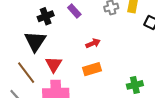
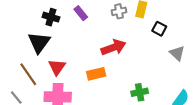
black cross: (46, 16) -> (51, 17), turned 35
red arrow: (93, 43) -> (113, 47), moved, size x1.6

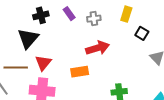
gray cross: (119, 11) -> (94, 19), moved
black cross: (51, 17) -> (41, 15), turned -35
brown line: (28, 74) -> (16, 68), turned -60

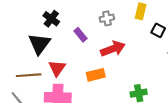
purple rectangle: (69, 14) -> (80, 35), moved
black cross: (41, 15) -> (51, 19), turned -35

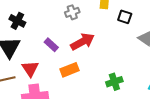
purple rectangle: (80, 35) -> (51, 45), moved

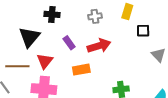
black square: (125, 17) -> (143, 31), turned -32
black cross: (17, 21) -> (52, 14), moved, turned -35

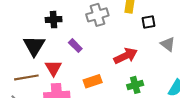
gray cross: (95, 16) -> (97, 15), size x1.5
red arrow: (99, 46) -> (126, 56), moved
orange rectangle: (81, 70) -> (93, 81), moved

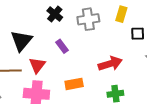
black cross: (54, 20) -> (55, 14), moved, turned 35

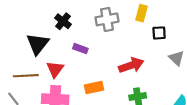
black cross: (55, 14) -> (63, 21), moved
purple rectangle: (62, 46) -> (80, 49), turned -32

